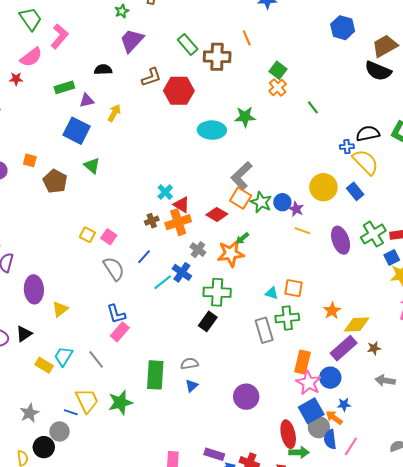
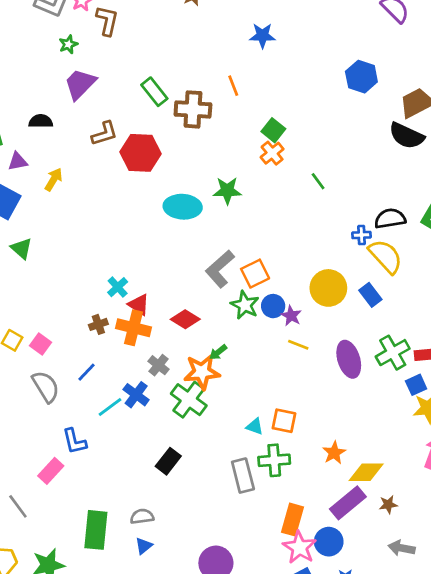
orange square: (241, 198) -> (255, 274), moved, turned 30
orange cross: (178, 222) -> (133, 328), turned 30
green cross: (217, 292) -> (189, 400), moved, turned 32
blue L-shape: (116, 314) -> (74, 441), moved

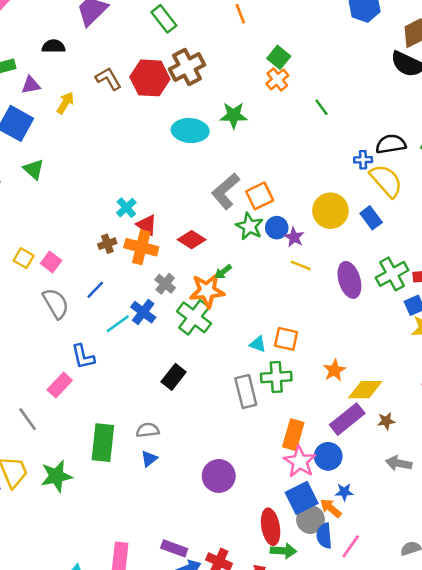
brown cross: (193, 109) -> (187, 67), moved, turned -32
brown L-shape: (104, 134) -> (108, 79), moved, turned -104

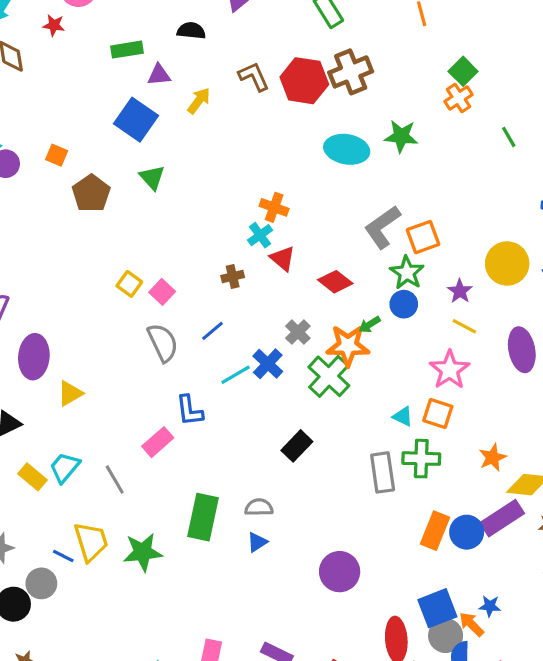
blue circle: (277, 228) -> (404, 304), moved
orange cross: (141, 247) -> (274, 207), moved, size x0.7
blue circle: (328, 456) -> (467, 532), moved
pink star: (300, 462) -> (450, 370), moved

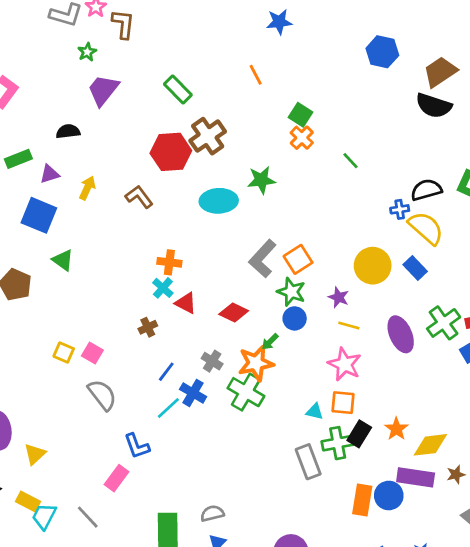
brown L-shape: (254, 77) -> (139, 197), moved
blue line: (212, 331) -> (166, 372), moved
black rectangle: (297, 446) -> (359, 434), moved
yellow rectangle: (33, 477) -> (28, 501), moved
purple rectangle: (502, 518) -> (416, 477), turned 54

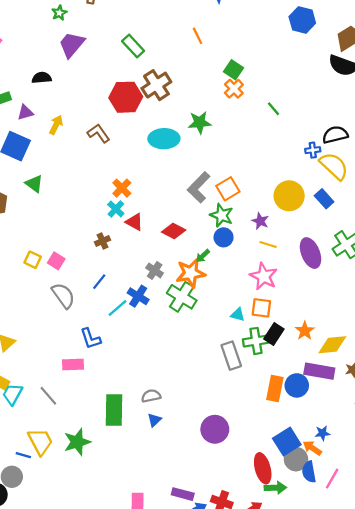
orange cross: (169, 262) -> (122, 188), turned 36
blue line: (166, 372) -> (99, 282), moved
pink rectangle: (116, 478) -> (73, 364), turned 50

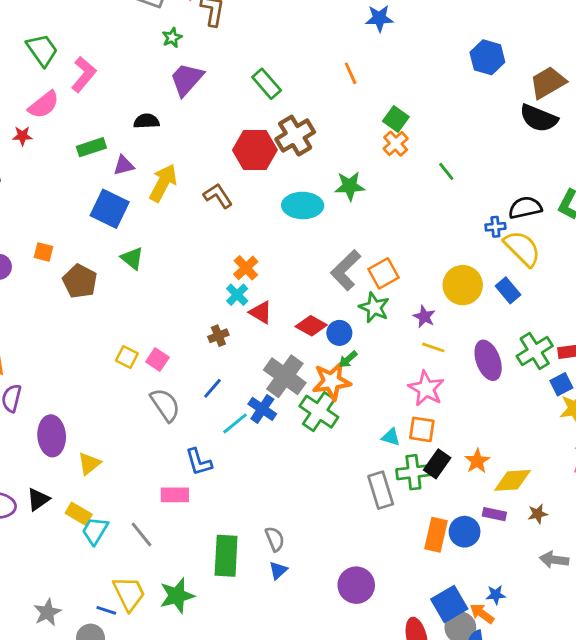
yellow arrow: (56, 125) -> (163, 183), size x1.5
blue circle: (224, 237) -> (339, 333), moved
gray cross: (155, 270) -> (285, 376), size x1.8
purple rectangle: (319, 371) -> (494, 514), size x0.6
gray semicircle: (151, 396) -> (275, 539), turned 78

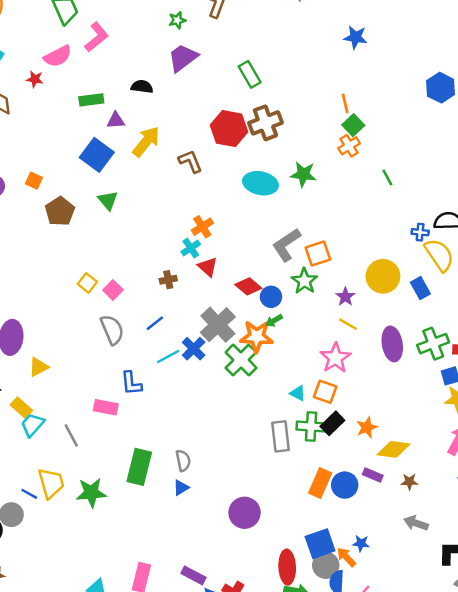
orange line: (351, 73) -> (345, 103), moved

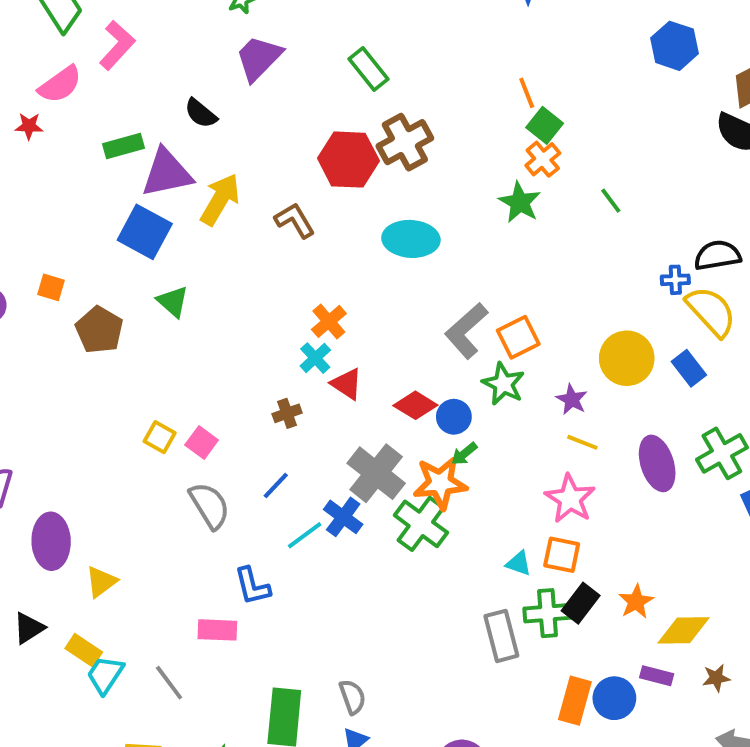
black semicircle: (142, 87) -> (201, 113), turned -140
purple triangle: (116, 120) -> (167, 173), size x1.8
green star: (303, 174) -> (520, 202), moved, turned 30

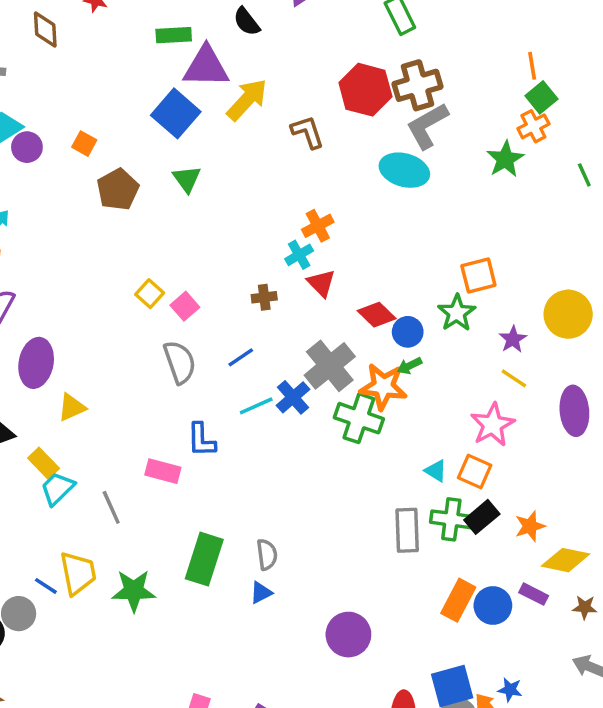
gray L-shape: (466, 331) -> (427, 126), moved
green cross: (421, 524) -> (359, 418), turned -30

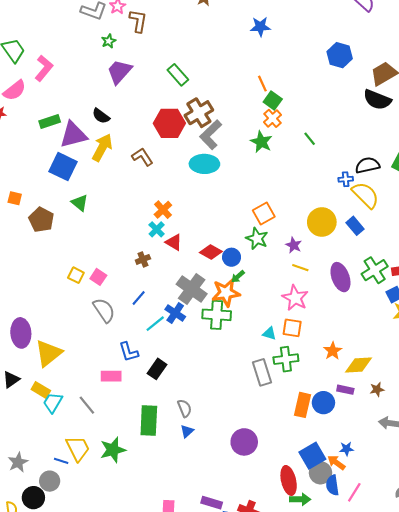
black semicircle: (247, 22) -> (101, 116), moved
yellow triangle: (72, 407) -> (48, 353), size x1.6
black rectangle: (482, 517) -> (157, 369), moved

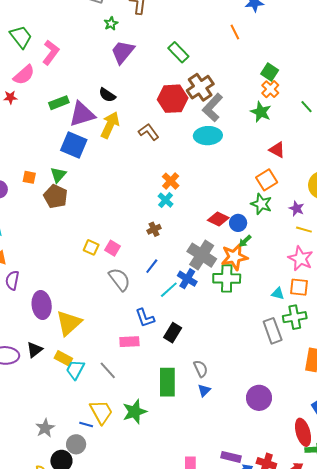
orange line: (262, 84) -> (235, 32), moved
green triangle: (80, 203) -> (58, 175), moved, turned 36
red triangle: (174, 242) -> (277, 150), moved

